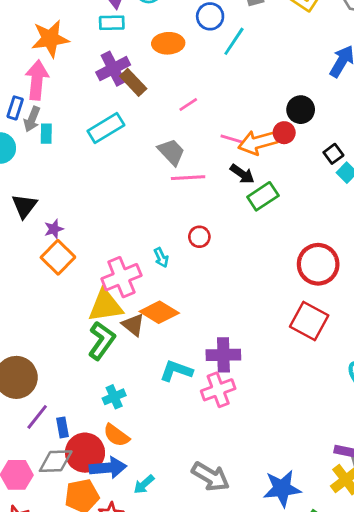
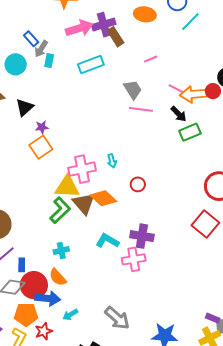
pink arrow: (37, 80) -> (79, 28), moved, turned 56
blue rectangle: (15, 108) -> (31, 39), turned -70
red circle: (199, 237) -> (138, 184), moved
brown triangle: (133, 325) -> (84, 203), size x1.4

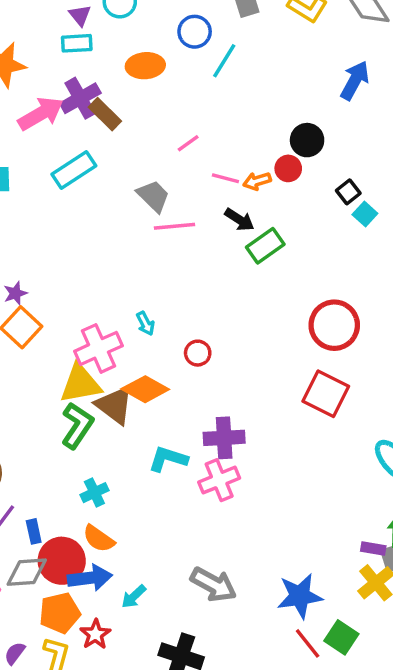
pink line: (151, 59) -> (188, 143), moved
orange arrow: (194, 94) -> (257, 181), size x0.6

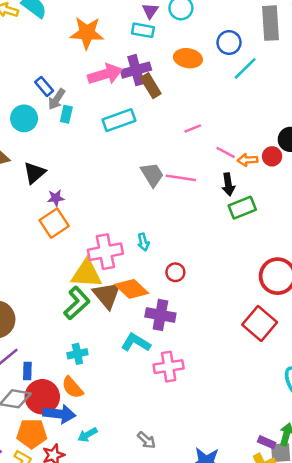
pink line: (188, 143) -> (193, 128), moved
gray trapezoid: (153, 196) -> (152, 175), moved
black arrow: (239, 220) -> (228, 184), turned 35
purple cross: (224, 438) -> (160, 315), moved
gray arrow: (214, 585) -> (146, 440), size x0.6

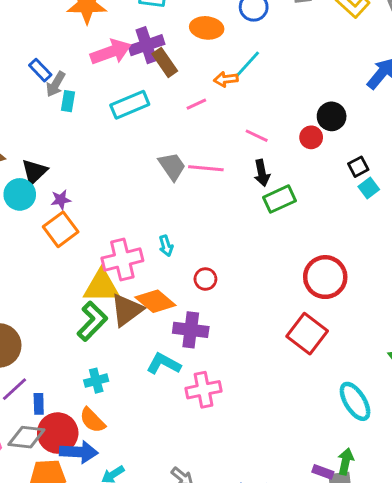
cyan line: (245, 68) -> (247, 64), moved
cyan circle: (24, 118) -> (20, 194), moved
pink line: (193, 128) -> (196, 104), moved
orange arrow: (248, 160) -> (226, 79), moved
brown triangle: (107, 295) -> (127, 310), turned 36

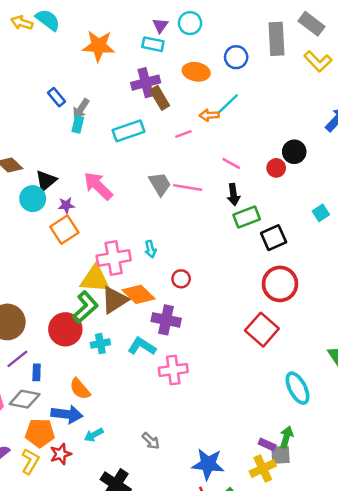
pink arrow: (111, 52) -> (98, 186), moved, turned -120
gray arrow: (56, 84) -> (81, 109), moved
black square: (358, 167) -> (274, 238), moved, size x1.5
cyan cross: (96, 381) -> (100, 344), moved
red circle: (58, 433) -> (65, 329), moved

